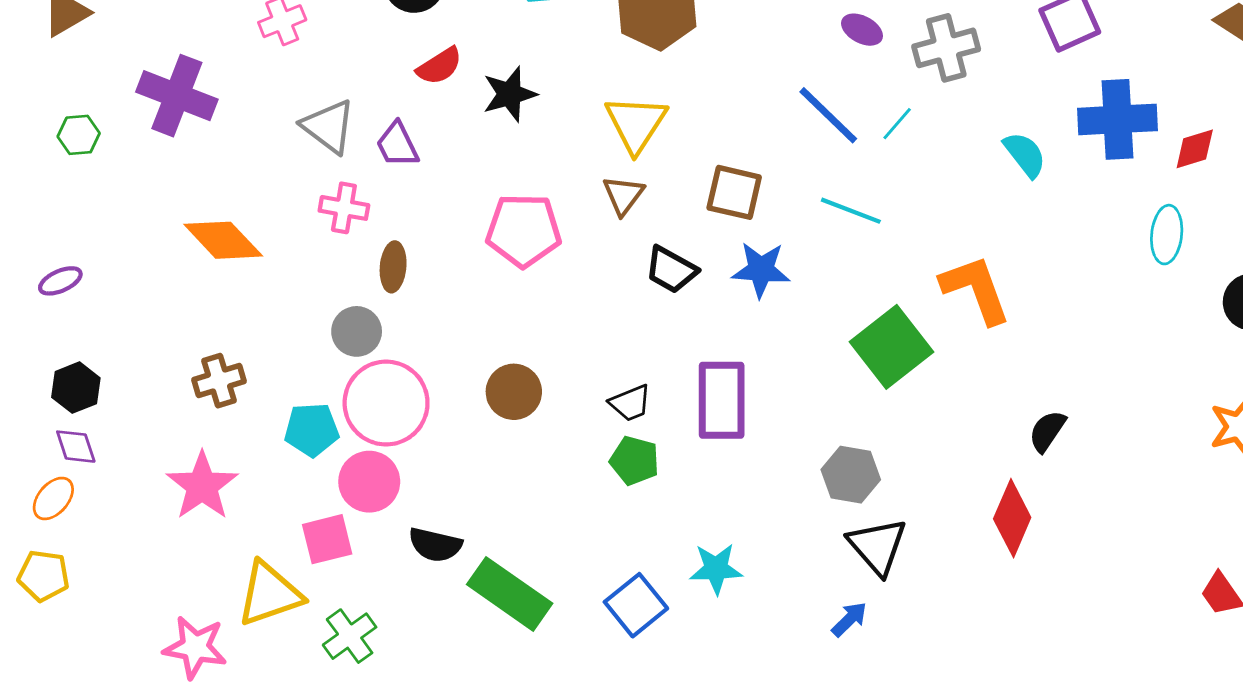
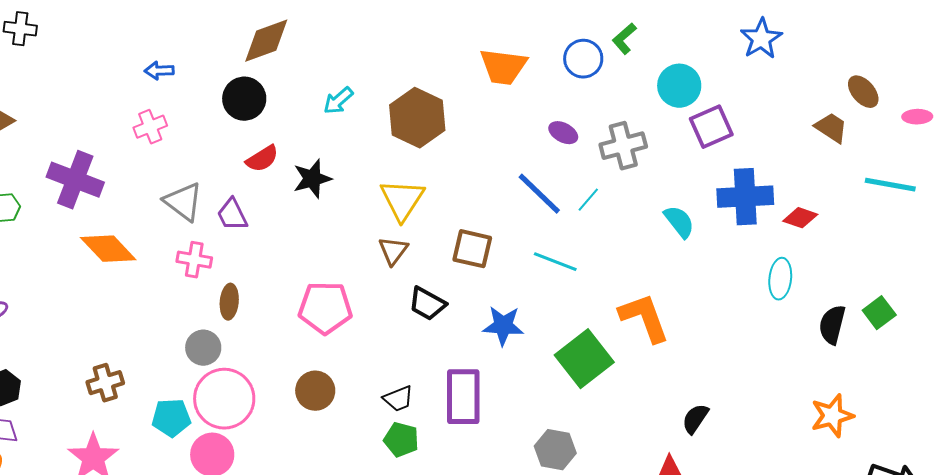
red diamond: (1195, 149) -> (800, 218), turned 36
pink pentagon: (524, 230) -> (325, 308), moved
orange diamond: (223, 240) -> (108, 249), moved
blue star: (761, 270) -> (503, 326), moved

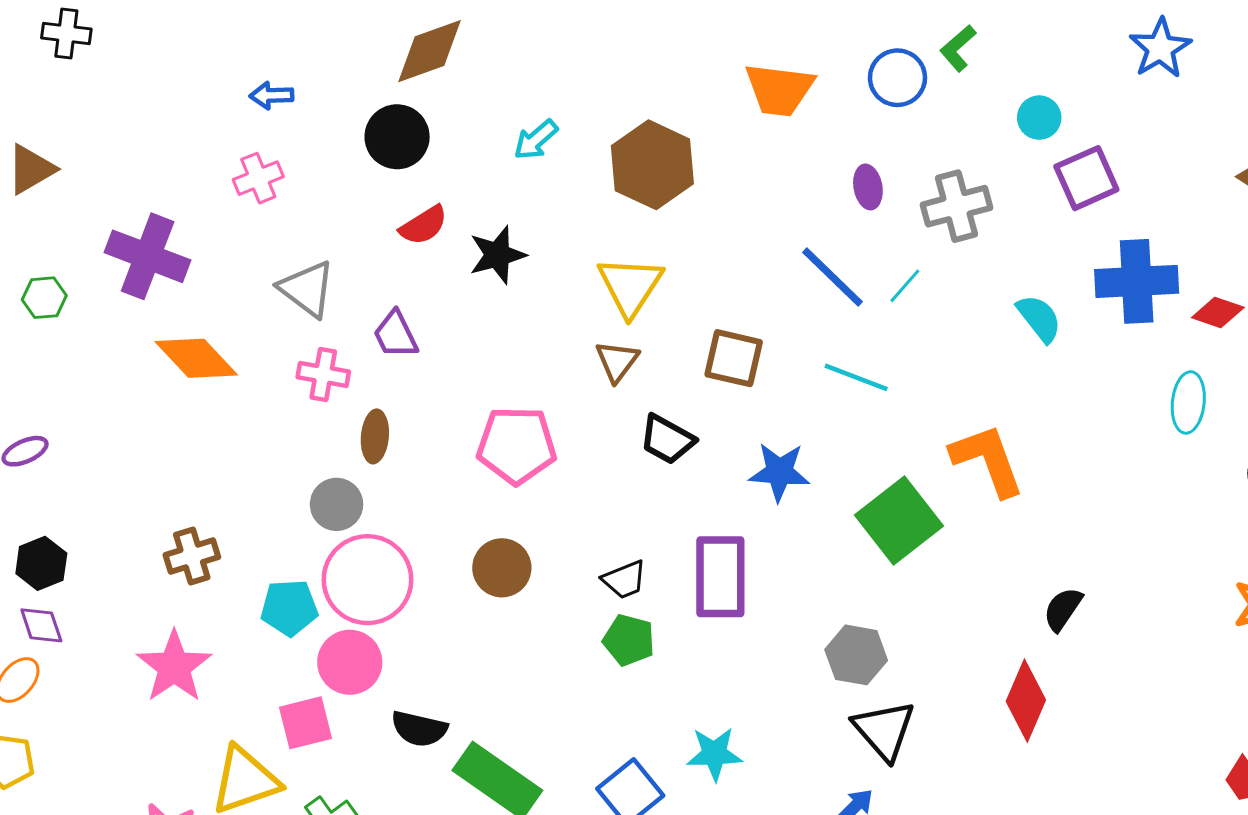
cyan circle: (679, 86) -> (1039, 118), size x0.7
purple ellipse: (563, 133) -> (868, 187), turned 52
purple trapezoid: (232, 215) -> (396, 335), moved

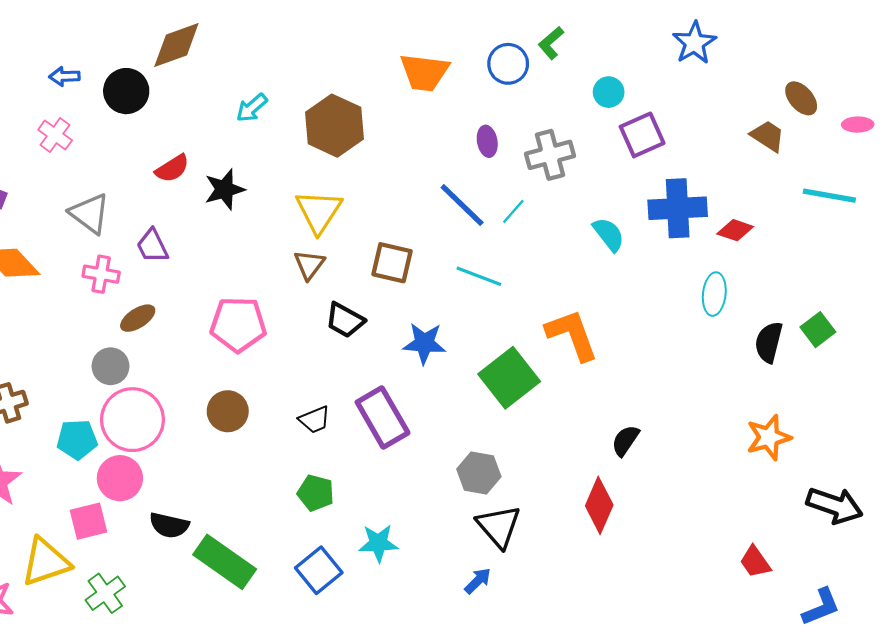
black circle: (397, 137) -> (126, 91), moved
pink cross: (258, 178) -> (55, 135), turned -32
brown ellipse: (375, 436) -> (138, 318), turned 52
purple rectangle: (720, 577) -> (383, 418), turned -30
green pentagon: (629, 640) -> (316, 493), moved

